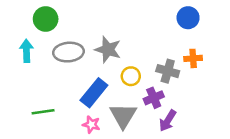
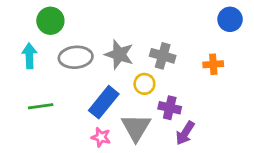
blue circle: (188, 18) -> (230, 19), moved
gray cross: (168, 71) -> (163, 56), moved
purple cross: (154, 98) -> (170, 108), turned 36
green line: (43, 112) -> (41, 106), moved

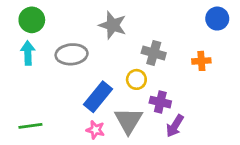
green circle: (50, 21) -> (32, 20), moved
gray star: (119, 54) -> (113, 25), moved
green line: (41, 106) -> (30, 126), moved

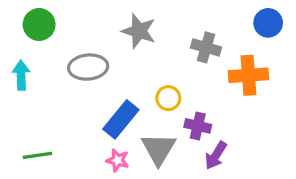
cyan arrow: (28, 53) -> (21, 75), moved
gray cross: (154, 53) -> (206, 47), moved
orange cross: (201, 61) -> (248, 75), size x1.6

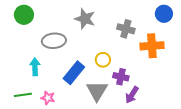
cyan arrow: (21, 75) -> (35, 67), moved
pink star: (118, 160) -> (48, 98), moved

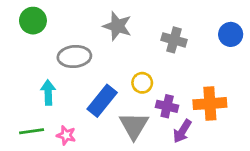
blue circle: (164, 14) -> (231, 34), moved
orange cross: (152, 46) -> (210, 104), moved

